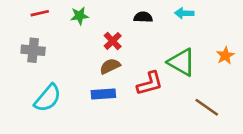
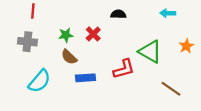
red line: (40, 13) -> (33, 11), turned -72
cyan arrow: (184, 13) -> (168, 13), moved
green star: (80, 16) -> (66, 35), moved
brown semicircle: (110, 66) -> (69, 57), moved, turned -112

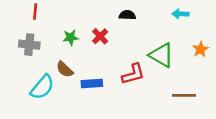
brown semicircle: (69, 57) -> (65, 69), moved
brown line: (171, 89) -> (184, 95), turned -35

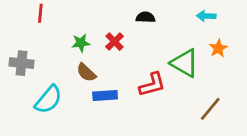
gray cross: (29, 45) -> (21, 63), moved
orange star: (201, 49) -> (218, 48), moved
brown semicircle: (65, 69) -> (86, 73), moved
brown line: (184, 95) -> (210, 109), turned -50

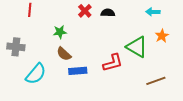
red cross: (114, 42) -> (85, 11), moved
brown line: (210, 109) -> (156, 81), turned 30

